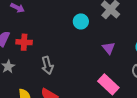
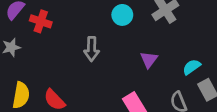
gray arrow: (47, 65) -> (92, 49), moved

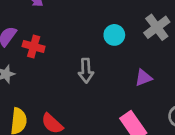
purple triangle: (149, 60) -> (144, 78), turned 36

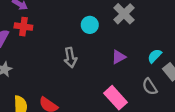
red cross: (34, 46) -> (23, 27), moved

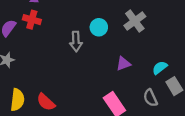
gray arrow: (70, 58) -> (76, 41), moved

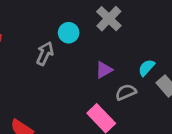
gray arrow: (76, 41) -> (45, 53), turned -144
gray semicircle: (150, 98) -> (126, 92), moved, turned 102

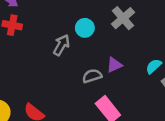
gray semicircle: (126, 92) -> (92, 76), moved

